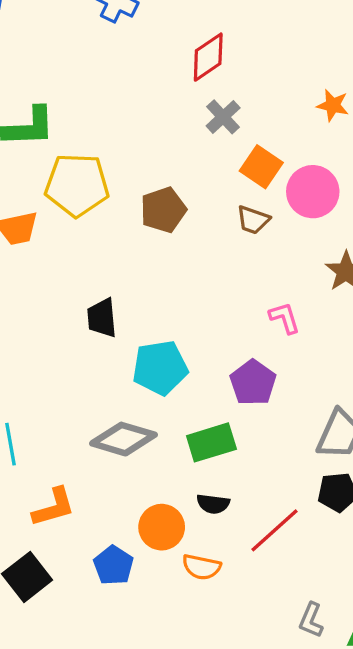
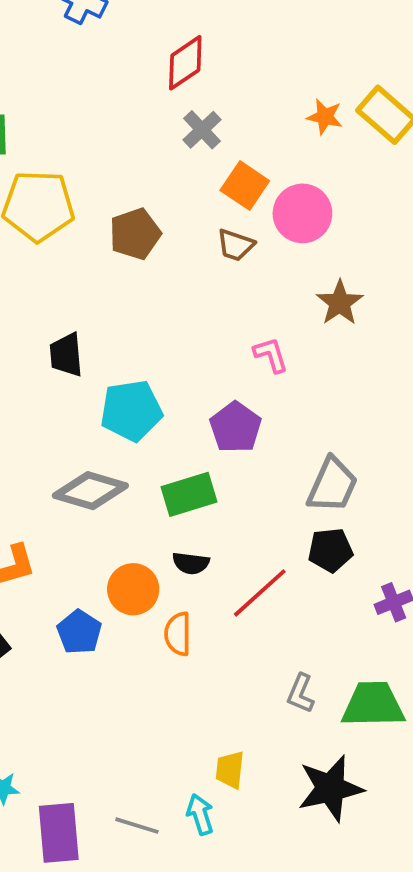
orange semicircle: (201, 567) -> (178, 634), turned 78

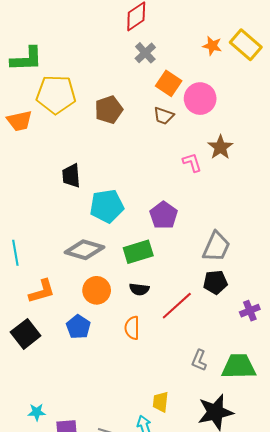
pink L-shape: (271, 355) -> (192, 162), moved
orange circle: (133, 589) -> (97, 290), moved

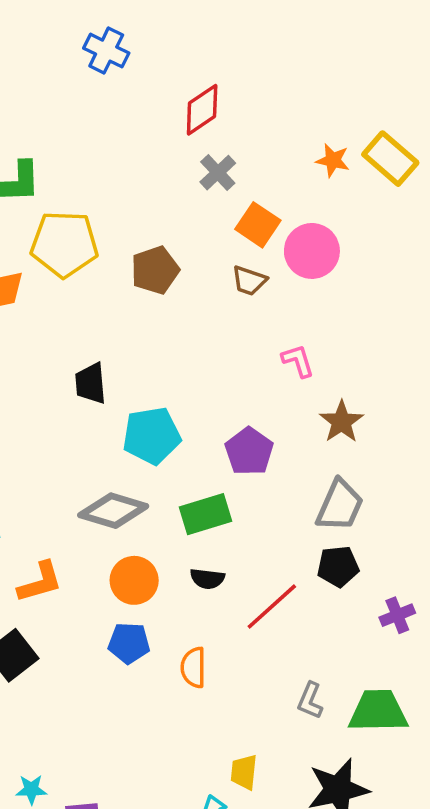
brown star: (220, 147) -> (342, 422), moved
blue pentagon: (78, 327) -> (129, 643), moved, turned -30
orange semicircle: (132, 328) -> (193, 667), moved

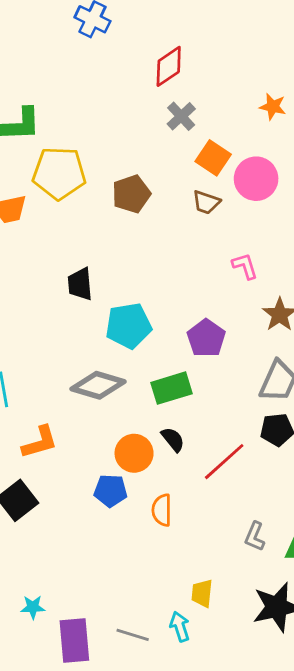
black semicircle: (207, 579) -> (173, 439), turned -136
orange circle: (134, 580) -> (134, 453), moved

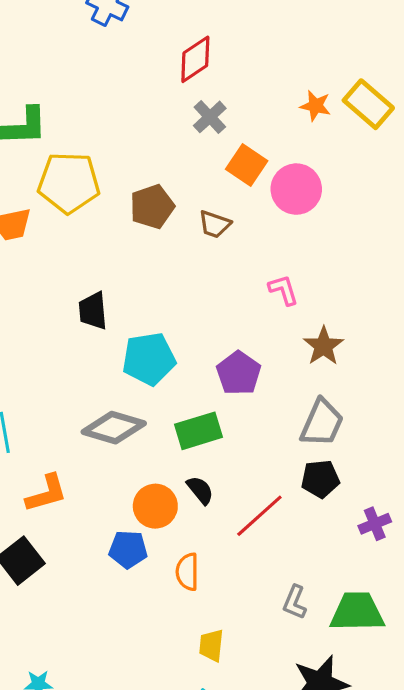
brown trapezoid: (206, 202) -> (215, 224), moved
yellow trapezoid: (202, 593) -> (211, 645), moved

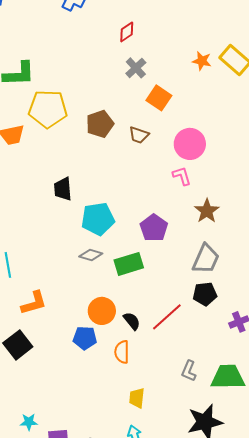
red diamond: (195, 59) -> (127, 32), size x0.7
pink circle: (296, 189) -> (190, 144), moved
gray diamond: (114, 428) -> (91, 255), moved, size x0.6
black semicircle: (200, 490) -> (132, 321), moved

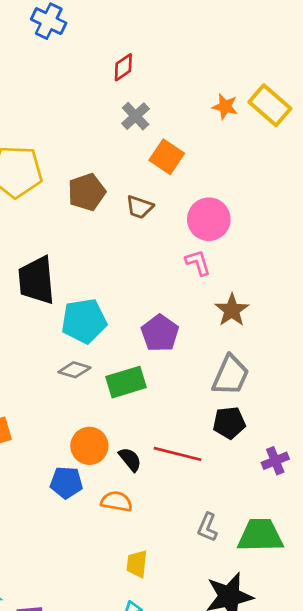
black trapezoid: (63, 189) -> (36, 280), size x1.5
red line: (167, 317) -> (178, 454), turned 56
orange semicircle: (122, 352) -> (117, 501), turned 100

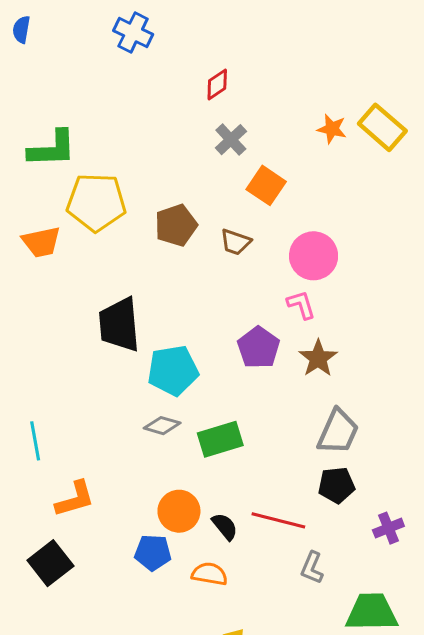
brown star: (232, 310) -> (318, 358), moved
purple pentagon: (160, 333) -> (258, 348), moved
gray L-shape: (207, 527) -> (312, 568), moved

